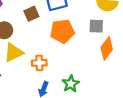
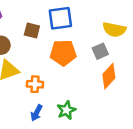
brown square: (31, 14) -> (32, 31), turned 32
gray square: (96, 26) -> (100, 51), turned -32

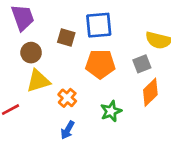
orange cross: (35, 84) -> (67, 98), turned 35
green star: (66, 110) -> (111, 111), moved

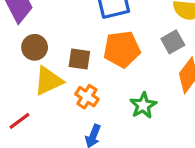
brown square: (66, 38) -> (79, 59), moved

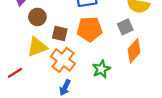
brown circle: (35, 47) -> (37, 17), moved
orange cross: (87, 97) -> (63, 60), size x1.5

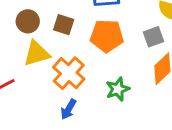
brown circle: (37, 17) -> (28, 21), moved
brown square: (60, 34) -> (64, 25), moved

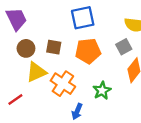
blue arrow: (68, 109) -> (77, 111), moved

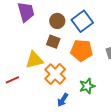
blue square: (83, 18) -> (82, 21), turned -35
brown circle: (26, 48) -> (57, 21), moved

